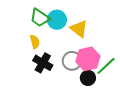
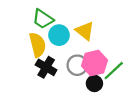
cyan circle: (57, 20) -> (59, 35), moved
yellow semicircle: (35, 42) -> (38, 45), size x1.6

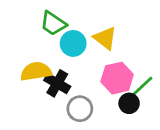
yellow semicircle: (38, 45) -> (36, 71), moved, turned -85
gray circle: (77, 65) -> (80, 109), moved
black circle: (94, 83) -> (129, 103), moved

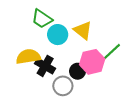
green line: (141, 87) -> (111, 52), moved
black circle: (129, 103) -> (78, 71), moved

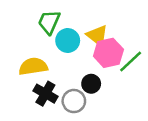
green trapezoid: (42, 19) -> (49, 22), turned 80
pink hexagon: (92, 62) -> (108, 53), moved
black cross: (45, 66) -> (45, 94), moved

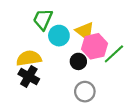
black circle: (91, 84) -> (78, 61), moved
black cross: (45, 94) -> (29, 77), moved
gray circle: (74, 101) -> (85, 92), moved

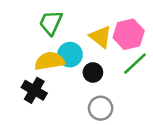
cyan circle: (59, 36) -> (70, 55), moved
pink hexagon: (95, 46) -> (129, 34), moved
yellow semicircle: (29, 58) -> (50, 61), moved

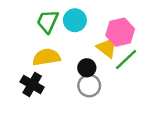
yellow triangle: (101, 37) -> (107, 48), moved
cyan circle: (70, 55) -> (75, 20), moved
gray circle: (101, 108) -> (89, 86), moved

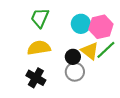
cyan circle: (75, 20) -> (81, 24), moved
yellow triangle: (107, 48) -> (90, 51), moved
black cross: (32, 84) -> (36, 78), moved

